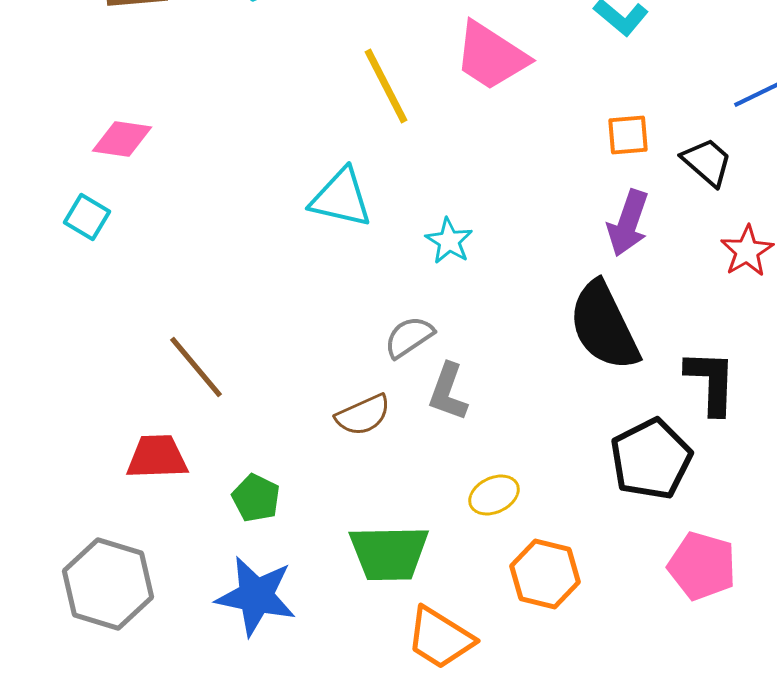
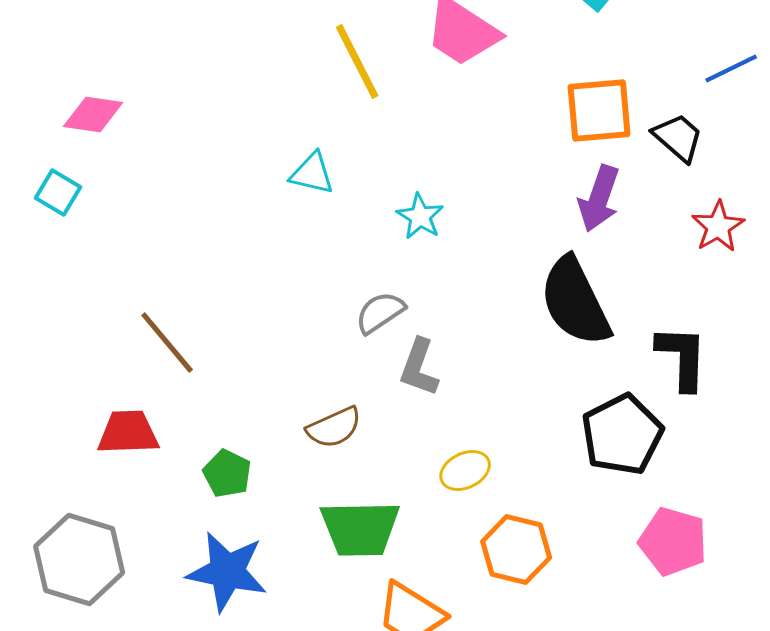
orange square: (628, 135) -> (599, 110), size x1.6
cyan triangle: (341, 198) -> (312, 174), size x0.7
brown semicircle: (363, 415) -> (334, 428), moved

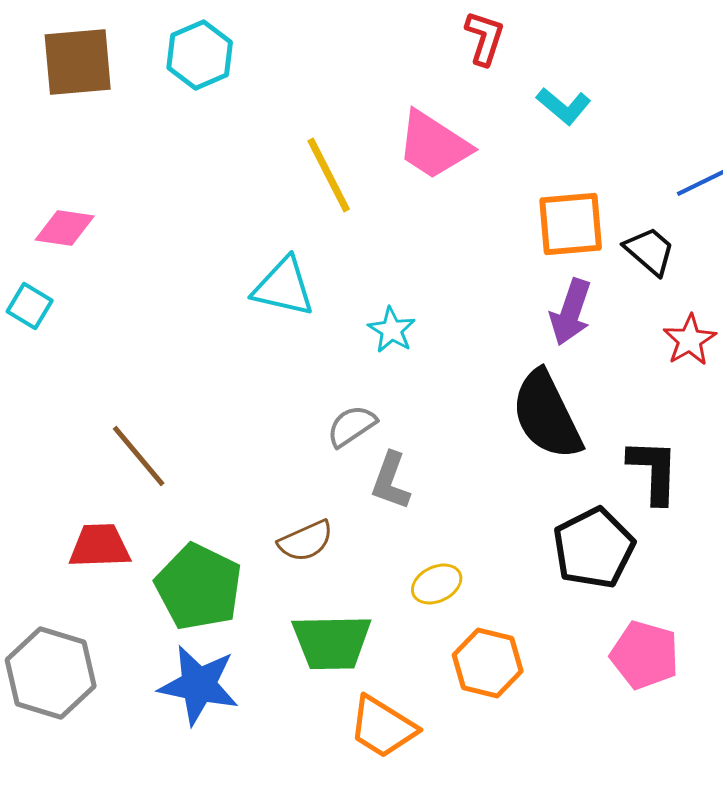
cyan triangle: (312, 174) -> (284, 287), size x1.4
green pentagon: (227, 474) -> (199, 587), size x1.8

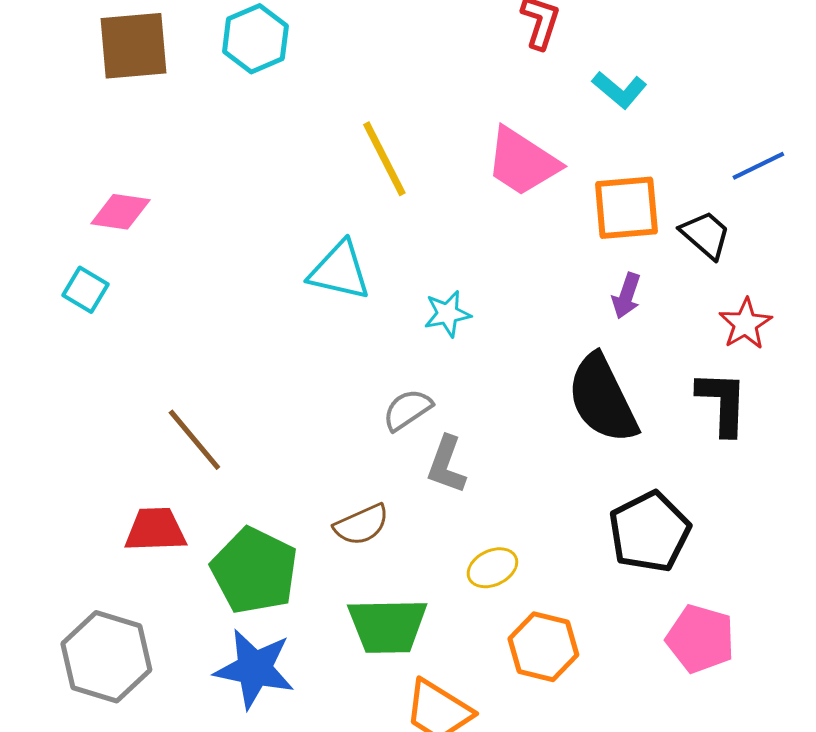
pink trapezoid: (434, 145) -> (522, 162), moved
purple arrow: (571, 312) -> (626, 296), size x0.7
cyan star: (392, 330) -> (447, 314), turned 30
black L-shape: (654, 471) -> (722, 403), moved

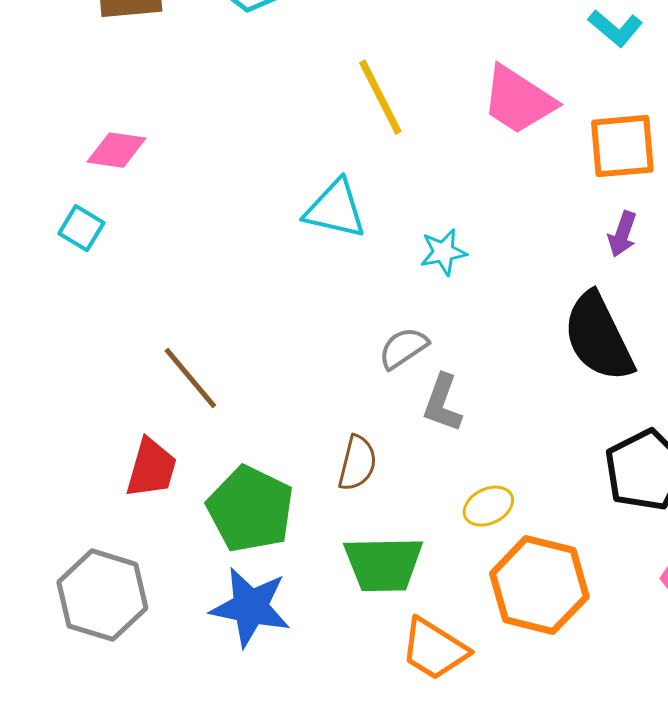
brown semicircle: (361, 525) -> (357, 463), turned -52
red trapezoid: (155, 530) -> (151, 468), turned 108
orange hexagon: (543, 647) -> (539, 585), size x1.4

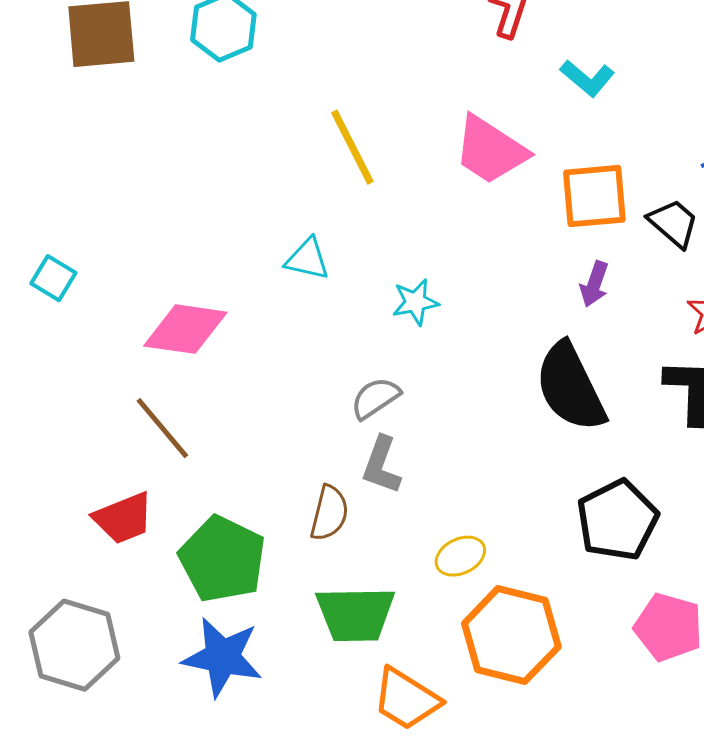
pink diamond: (116, 150) -> (185, 329), moved, size x1.4
cyan triangle: (335, 209) -> (307, 259), size x0.7
gray L-shape: (442, 403) -> (381, 465), moved
red trapezoid: (151, 468) -> (123, 518), turned 52

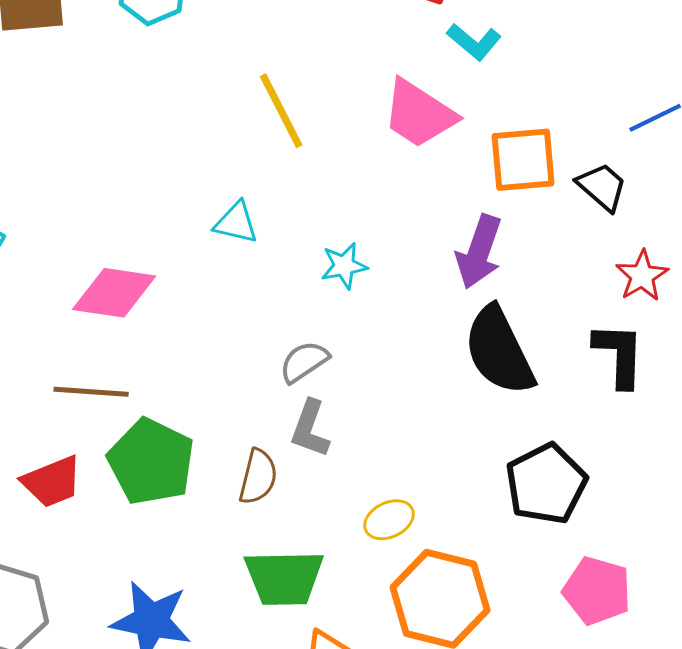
cyan L-shape: (587, 78) -> (474, 42), moved
purple arrow: (594, 284) -> (479, 252), moved, size x1.6
brown line: (162, 428) -> (91, 392), turned -46
green pentagon: (222, 559) -> (151, 462), moved

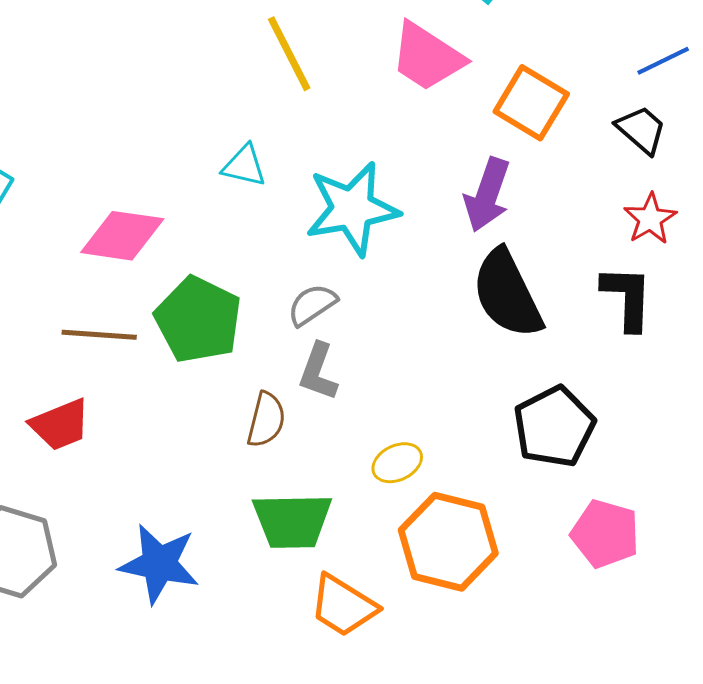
orange square: (523, 160) -> (531, 103), turned 36
black trapezoid: (602, 187) -> (641, 130), moved
cyan star: (344, 266) -> (352, 209), size x2.0
green pentagon: (151, 462) -> (198, 320), moved

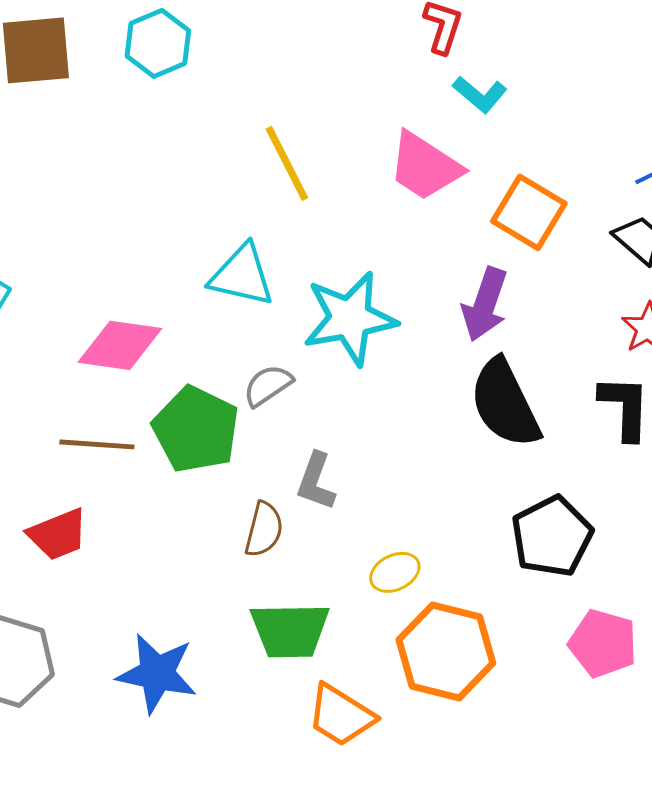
cyan triangle: (244, 166) -> (242, 275), size x1.5
gray semicircle: (312, 305) -> (268, 385), moved

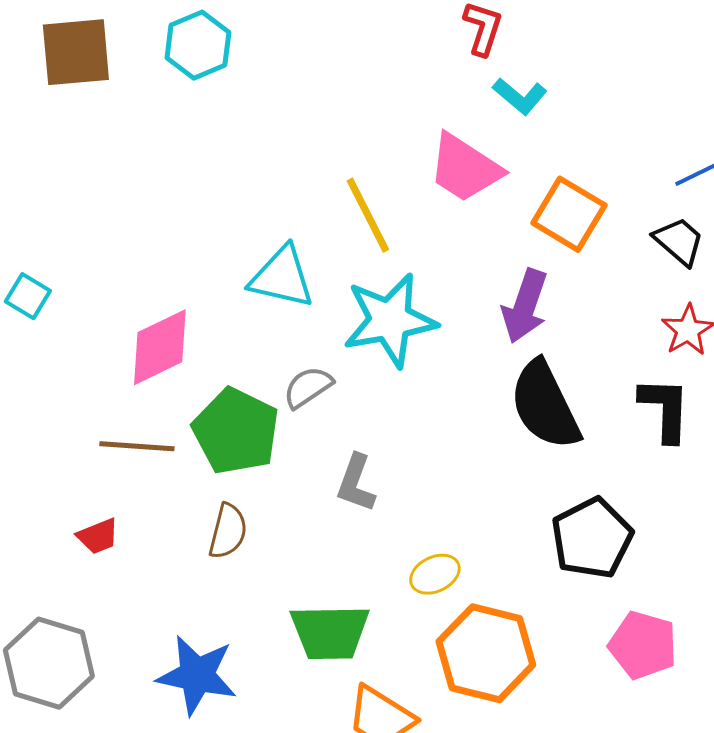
yellow line: (287, 163) -> (368, 215), moved
pink diamond: (120, 345) -> (160, 347), turned -34
brown semicircle: (264, 529) -> (228, 531), moved
red trapezoid: (58, 534) -> (98, 536), size x0.7

